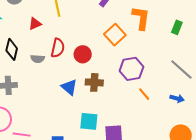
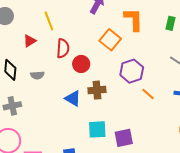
red semicircle: (58, 48) -> (63, 48), moved

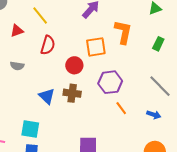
yellow line: (49, 21) -> (40, 15), turned -30
orange square: (110, 40) -> (96, 47), turned 30
red circle: (81, 64) -> (74, 65), moved
cyan square: (97, 129) -> (30, 129), moved

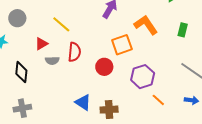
orange L-shape: (123, 32) -> (146, 25), turned -35
gray semicircle: (17, 66) -> (52, 61), moved
brown cross: (72, 93) -> (109, 110), moved

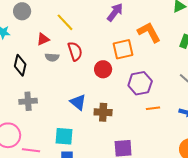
red semicircle: (74, 52) -> (75, 51), turned -30
orange line: (158, 100) -> (153, 108), turned -56
gray cross: (22, 108) -> (28, 101), moved

